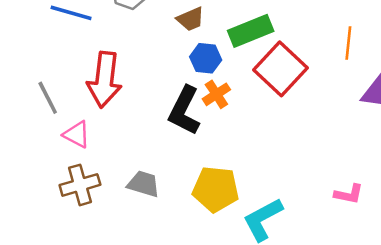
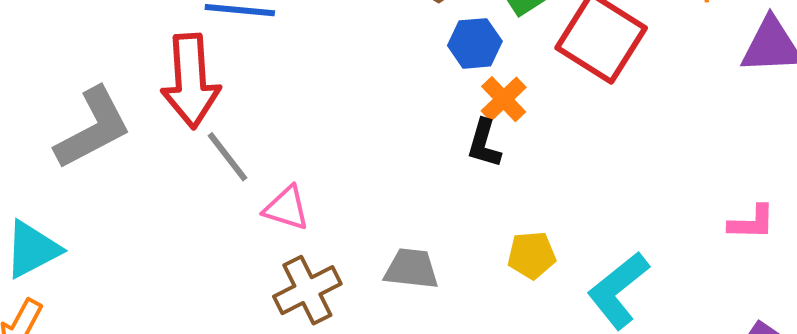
red arrow: (104, 80) -> (191, 81), moved
black L-shape: (184, 111) -> (484, 144), moved, size x0.6
yellow pentagon: (216, 189) -> (532, 255), size x0.6

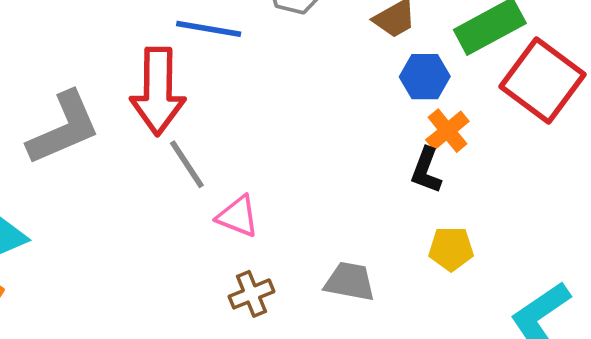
yellow pentagon: (532, 255) -> (451, 249), moved
brown cross: (307, 290) -> (251, 294), size x0.7

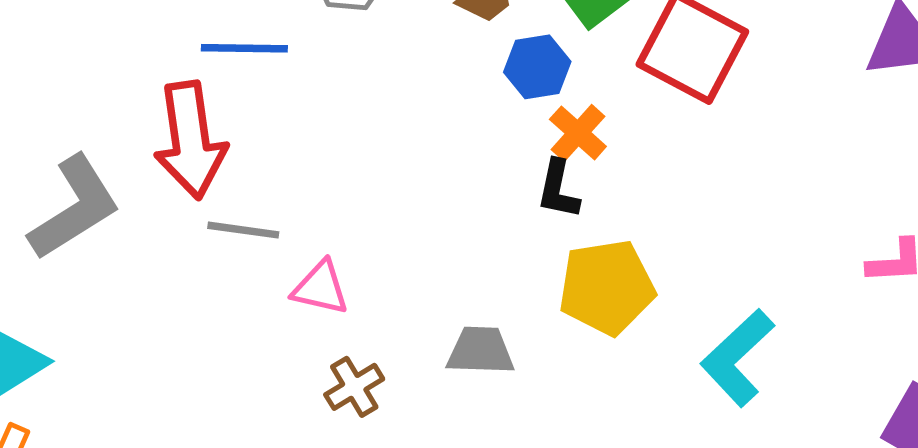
gray line: (187, 164) -> (243, 230), turned -40
yellow pentagon: (451, 249) -> (607, 287), size x1.6

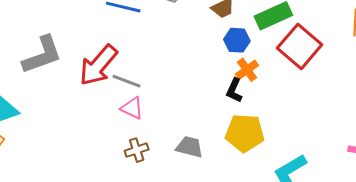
red arrow: (190, 140) -> (98, 65), moved, turned 36
gray line: (243, 230) -> (127, 81), moved

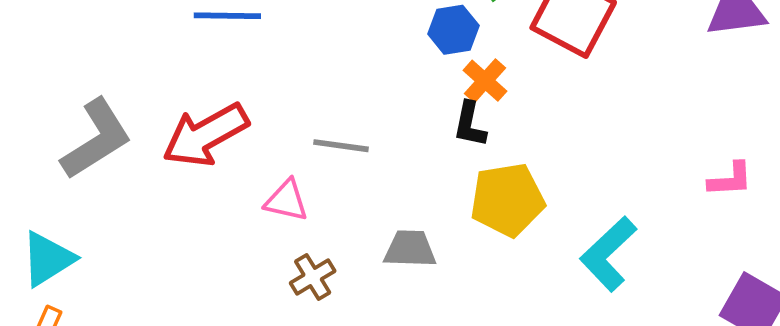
red arrow: (98, 65) -> (206, 135), turned 33
gray line: (127, 81) -> (341, 146), moved

